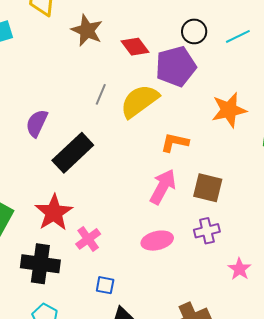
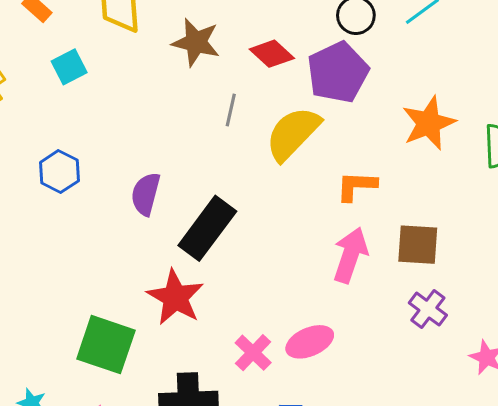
gray line: (101, 94) -> (231, 110), moved
red star: (54, 213) -> (175, 297), moved
purple cross: (207, 231) -> (428, 309), turned -30
pink ellipse: (157, 241) -> (310, 342), moved

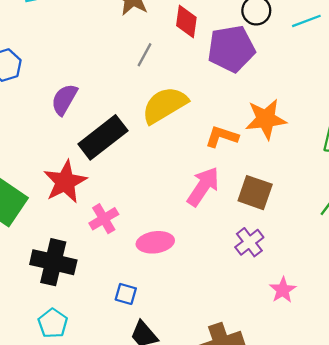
red diamond: (272, 54) -> (186, 22), turned 40
orange star: (429, 123) -> (266, 119), moved
yellow semicircle: (293, 134) -> (165, 105), moved
pink cross: (253, 353) -> (104, 219), moved

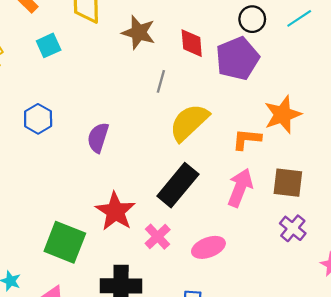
black rectangle: (103, 137) -> (178, 185), moved

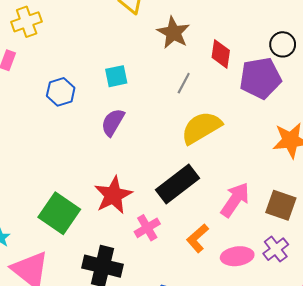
cyan square: (49, 45) -> (116, 76), moved
orange L-shape: (247, 139) -> (198, 238), moved, turned -60
pink ellipse: (208, 247) -> (237, 256), moved

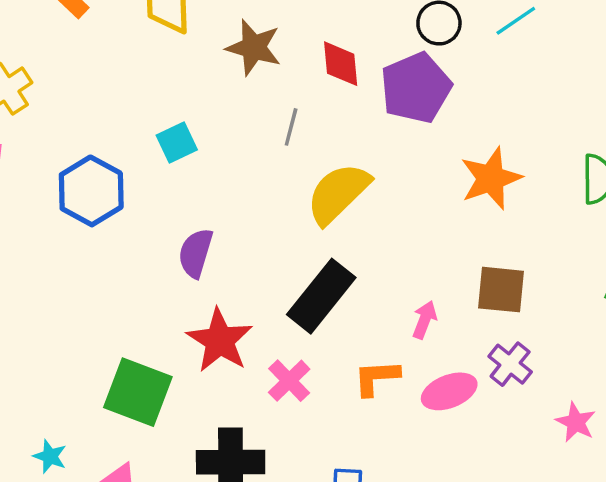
blue hexagon: (61, 92) -> (91, 191), size x1.4
purple semicircle: (113, 122) -> (196, 253), moved
pink arrow: (235, 200) -> (425, 320), moved, size x0.6
orange L-shape: (198, 238) -> (376, 378), turned 52

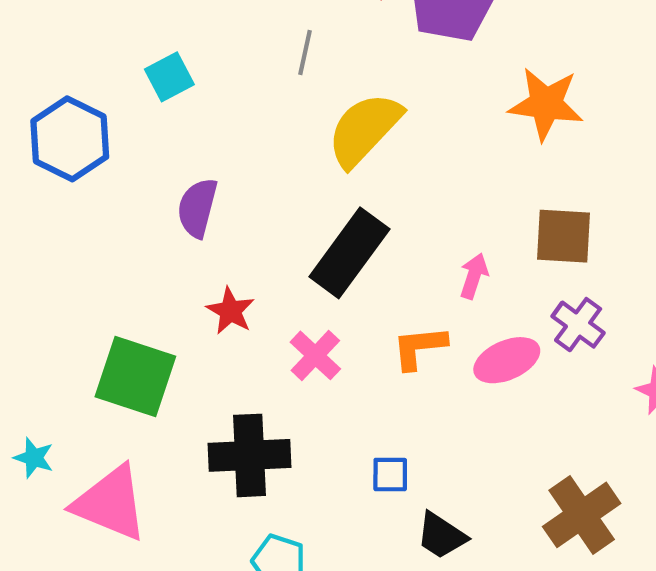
orange star: (491, 178) -> (546, 104), turned 30
red star: (220, 340) -> (230, 311), size x0.6

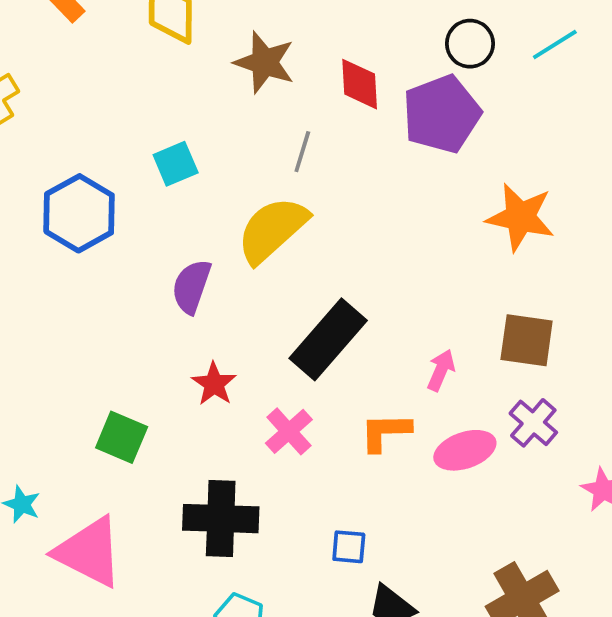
yellow semicircle: (364, 129) -> (272, 230), moved
green square: (135, 377) -> (122, 437), size x0.7

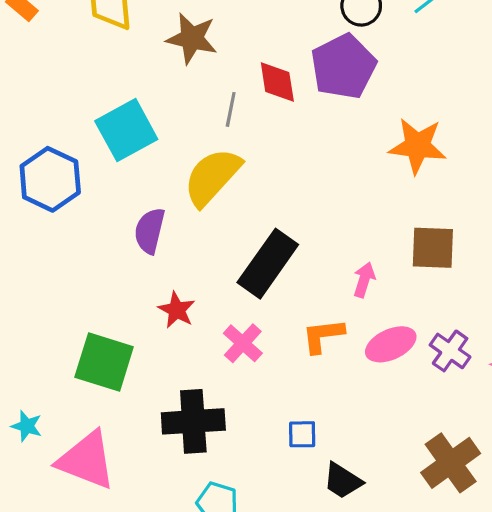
red diamond: (360, 84) -> (277, 82), moved
cyan square: (176, 164) -> (126, 130), size x1.6
purple cross: (533, 423) -> (450, 351), moved
green square: (122, 437) -> (104, 362), size x1.4

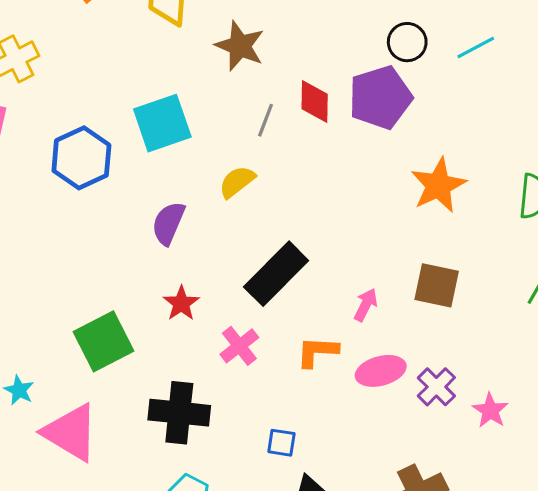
orange star: (417, 146) -> (438, 185), turned 30
yellow semicircle: (212, 177) -> (237, 182), size x0.6
green square: (104, 362) -> (103, 341), turned 36

